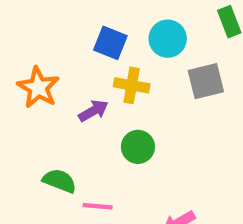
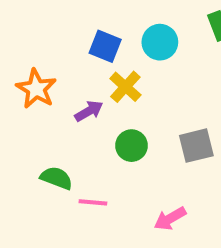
gray square: (206, 81) -> (196, 146), moved
yellow cross: (132, 85) -> (125, 87), turned 32

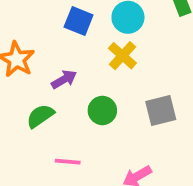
yellow cross: (125, 87) -> (122, 56), moved
green semicircle: (56, 178) -> (40, 116), moved, turned -56

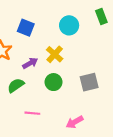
blue square: (79, 21) -> (26, 28), moved
yellow cross: (122, 56) -> (55, 54), moved

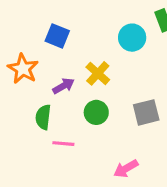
cyan circle: (69, 25) -> (132, 38), moved
green semicircle: (16, 85) -> (43, 117), turned -48
pink line: (32, 113) -> (63, 144), moved

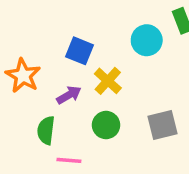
blue square: (57, 36) -> (80, 51), moved

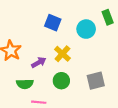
blue square: (80, 51) -> (53, 23), moved
green semicircle: (46, 130) -> (25, 84), turned -98

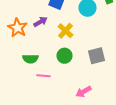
purple arrow: (39, 62) -> (40, 22), moved

